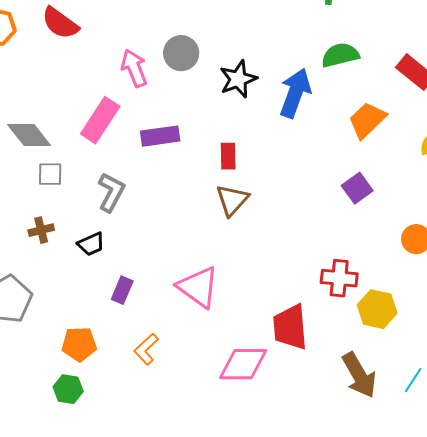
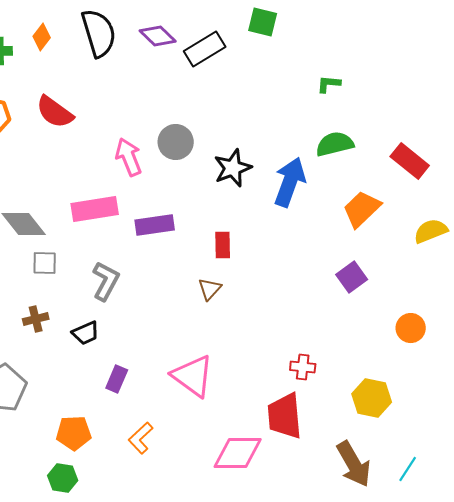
pink rectangle: (100, 120) -> (95, 209), turned 48
brown triangle: (232, 200) -> (210, 289), moved, size x0.7
red cross: (339, 278) -> (303, 367), moved, size x0.7

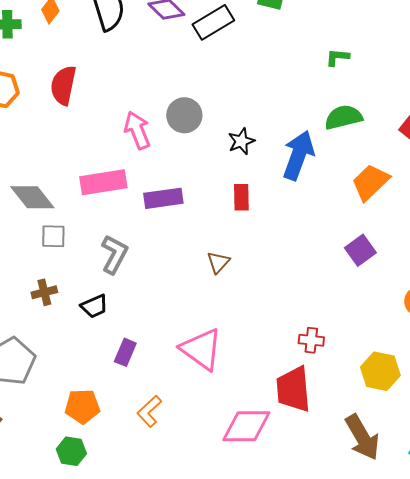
red semicircle: (55, 112) -> (63, 85), turned 66
black star: (233, 168) -> (241, 141), size x0.7
red rectangle: (223, 245) -> (241, 197), moved

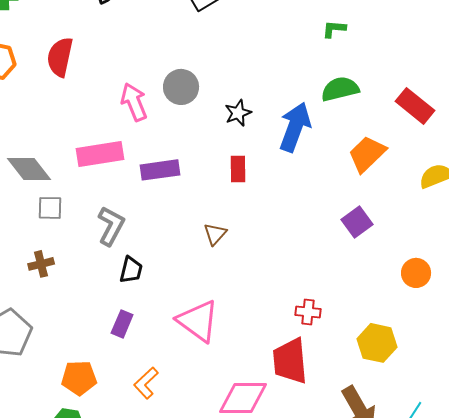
black trapezoid: (94, 306) -> (131, 270), moved, turned -52

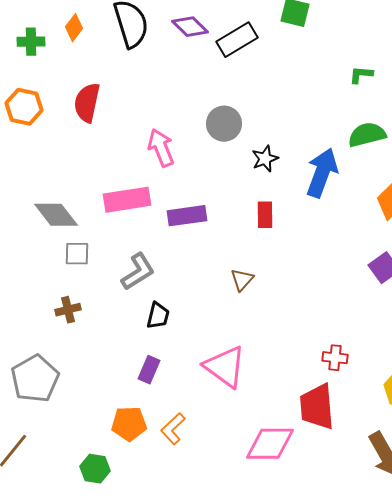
gray circle: (181, 87) -> (224, 124), moved
gray L-shape: (111, 226) -> (138, 272), turned 30
orange pentagon: (79, 378) -> (129, 424), moved

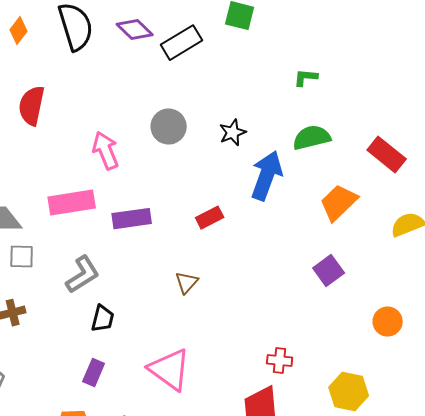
black star: (265, 159) -> (233, 133), moved
red rectangle: (265, 215) -> (210, 218), turned 64

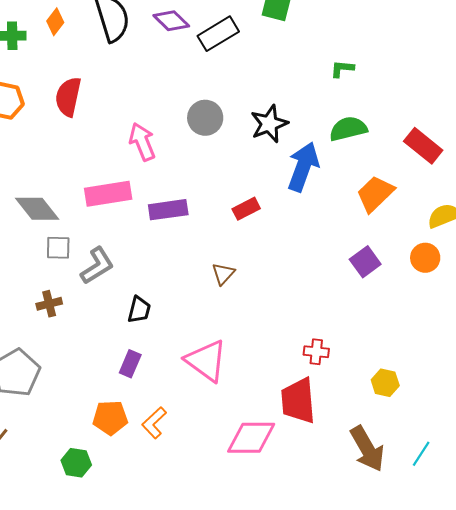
black star: (233, 133) -> (269, 124), size x1.4
gray L-shape: (83, 275) -> (97, 266), moved
orange circle: (388, 322) -> (425, 258), moved
yellow hexagon: (349, 392) -> (385, 383), size x0.7

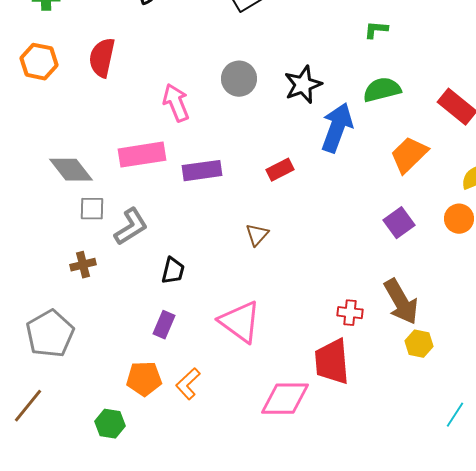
brown arrow: (367, 449) -> (401, 302), moved

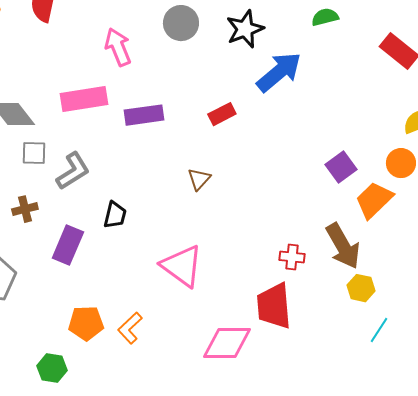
green semicircle: (382, 90) -> (325, 17), moved, size x0.7
blue arrow: (337, 128) -> (279, 72), turned 30
orange trapezoid: (409, 155) -> (374, 200), moved
purple rectangle: (164, 325) -> (68, 245), moved, size x1.4
cyan line: (455, 415) -> (379, 330), moved

